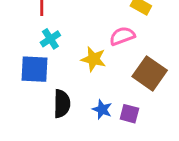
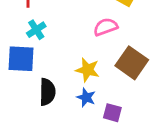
yellow star: (94, 59) -> (87, 70), moved
purple square: (129, 114) -> (112, 113), moved

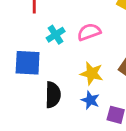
pink semicircle: (105, 27) -> (89, 32), moved
cyan cross: (36, 30) -> (56, 35), moved

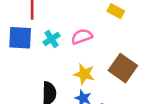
blue square: (28, 63) -> (20, 38), moved

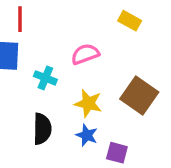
cyan cross: (52, 39) -> (45, 78), moved, turned -35

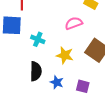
pink semicircle: (85, 54) -> (74, 23), moved
blue star: (87, 135) -> (57, 82), moved

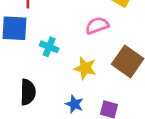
black semicircle: (36, 71) -> (28, 92), moved

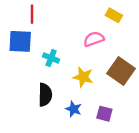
black semicircle: (28, 92) -> (45, 95), moved

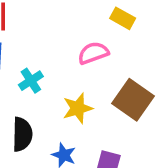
cyan cross: (51, 58) -> (31, 81), turned 35
yellow star: (83, 77) -> (78, 108), turned -30

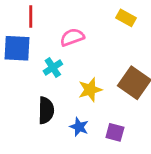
pink semicircle: (93, 53) -> (72, 37), moved

